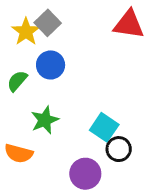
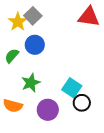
purple circle: (85, 174) -> (48, 110), moved

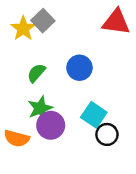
blue circle: (35, 45) -> (79, 68), moved
green semicircle: (12, 56) -> (36, 73), moved
purple circle: (48, 110) -> (51, 125), moved

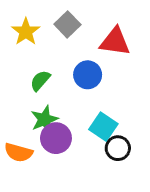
gray square: (43, 21) -> (67, 24), moved
red triangle: (116, 22) -> (115, 42), moved

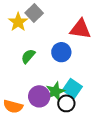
gray square: (67, 24) -> (34, 13), moved
green star: (44, 119) -> (55, 91), moved
black circle: (118, 148) -> (66, 103), moved

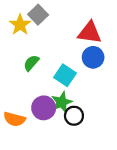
blue circle: (61, 52) -> (93, 57), moved
cyan square: (72, 88) -> (65, 75), moved

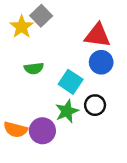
green semicircle: (31, 63) -> (34, 68), turned -138
purple circle: (44, 108) -> (42, 131), moved
black circle: (74, 116) -> (95, 105), moved

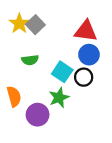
gray square: (41, 16) -> (35, 25), moved
black circle: (95, 105) -> (84, 77), moved
orange semicircle: (15, 130) -> (14, 96), moved, turned -120

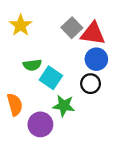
gray square: (35, 25) -> (72, 28), moved
cyan square: (62, 72) -> (51, 78), moved
green star: (59, 98) -> (64, 106), turned 30

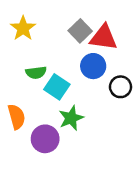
blue circle: (96, 59) -> (93, 66), moved
black circle: (91, 84) -> (120, 87), moved
green star: (64, 106) -> (71, 118), turned -30

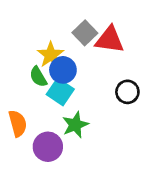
yellow star: (23, 28) -> (51, 55), moved
blue circle: (93, 66) -> (63, 70), moved
green semicircle: (36, 73) -> (38, 77), turned 66

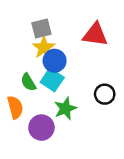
gray square: (85, 33) -> (41, 29), moved, turned 30
green semicircle: (38, 77) -> (28, 82), moved
black circle: (127, 92) -> (105, 94), moved

